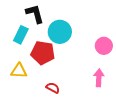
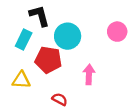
pink circle: (104, 46) -> (117, 32), moved
pink arrow: (99, 78) -> (89, 74), moved

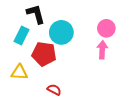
pink arrow: (89, 74) -> (102, 50), moved

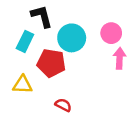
pink circle: (106, 28) -> (111, 33), moved

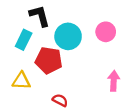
pink arrow: (120, 58) -> (114, 81), moved

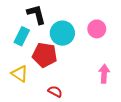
yellow triangle: (21, 81) -> (20, 74), turned 30

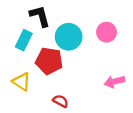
pink arrow: (104, 74) -> (115, 82), turned -108

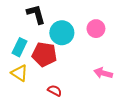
cyan rectangle: (24, 40) -> (20, 47), moved
pink arrow: (115, 82) -> (103, 73), turned 30

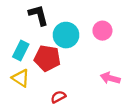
red semicircle: (55, 91) -> (58, 97), turned -56

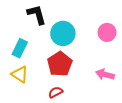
pink circle: (102, 31) -> (107, 32), moved
red pentagon: (47, 58) -> (60, 64), moved, turned 30

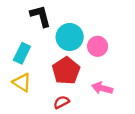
pink circle: (107, 32) -> (98, 46), moved
pink arrow: (105, 74) -> (102, 88), moved

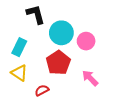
pink arrow: (102, 88) -> (90, 78), turned 30
red semicircle: (61, 102) -> (42, 90), moved

